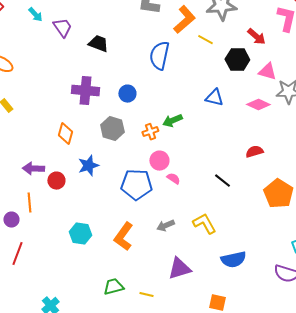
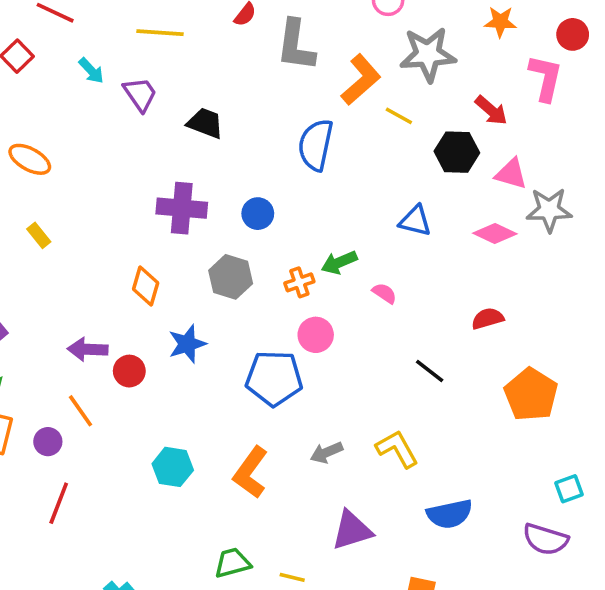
pink semicircle: (173, 179) -> (384, 293), moved
orange line: (29, 203) -> (80, 411), turned -30

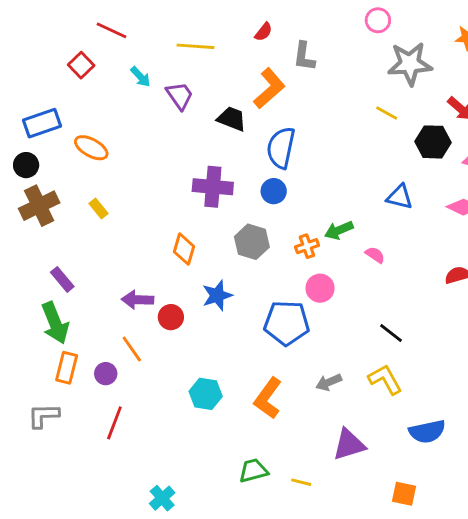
gray L-shape: (296, 45) -> (304, 56), size x0.7
orange L-shape: (361, 80) -> (269, 88), moved
blue semicircle: (316, 145) -> (281, 148), moved
black line: (430, 371) -> (391, 333), moved

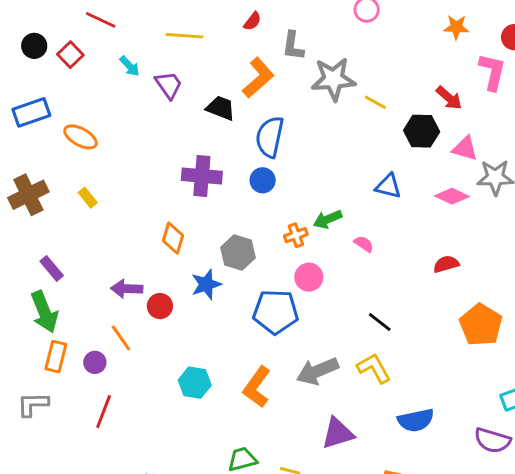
gray star: (410, 64) -> (333, 79), moved
black circle: (26, 165) -> (34, 46), moved
gray hexagon: (252, 242) -> (238, 253), moved
gray arrow: (329, 382) -> (317, 371), size x1.6

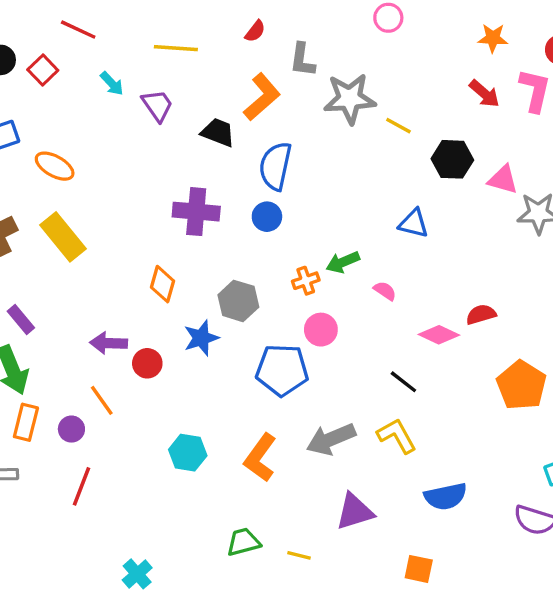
red arrow: (449, 98) -> (484, 94), moved
pink diamond: (452, 196) -> (439, 335), moved
yellow rectangle: (88, 198) -> (63, 237), size x2.0

